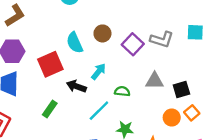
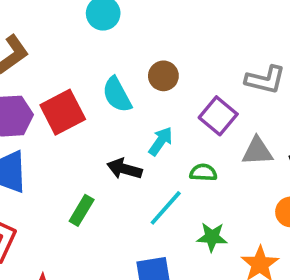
purple square: (133, 44) -> (218, 116), moved
red square: (50, 64) -> (63, 112), moved

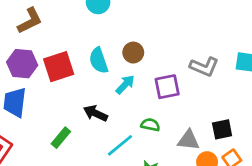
purple square: (218, 116) -> (167, 87), turned 30
cyan arrow: (161, 141) -> (125, 85), moved
gray triangle: (257, 151) -> (188, 140), moved

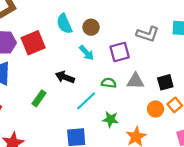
cyan semicircle: (99, 61) -> (64, 24), moved
cyan arrow: (125, 85) -> (87, 53), turned 98
gray triangle: (188, 140) -> (135, 81), moved

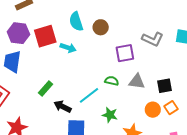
cyan arrow: (87, 53) -> (68, 48), moved, turned -35
black arrow: (65, 77) -> (63, 107), moved

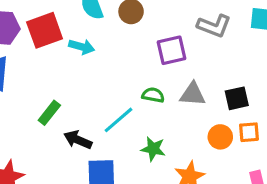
orange square: (171, 108) -> (249, 132), turned 32

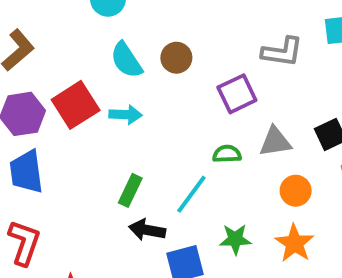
green rectangle: (49, 113) -> (130, 190), moved
orange circle: (220, 137) -> (296, 191), moved
green star: (153, 149) -> (235, 239), moved

